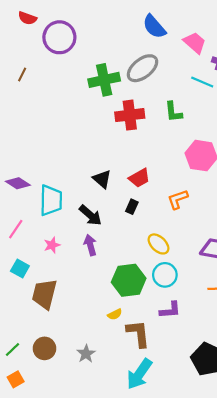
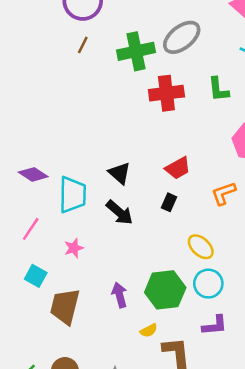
brown line: (22, 75) -> (83, 45), moved
black triangle: (102, 179) -> (119, 173), moved
purple arrow: (90, 245) -> (119, 295), moved

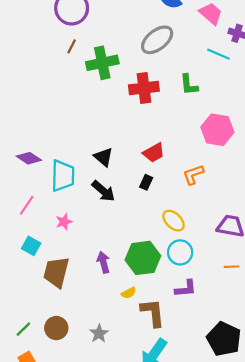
green cross: (136, 51) -> (102, 63), moved

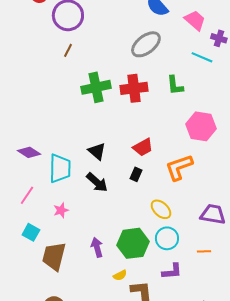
green cross: (102, 63) -> (96, 87), moved
orange L-shape: (193, 175) -> (179, 167), size x1.4
orange line: (232, 267) -> (204, 251), moved

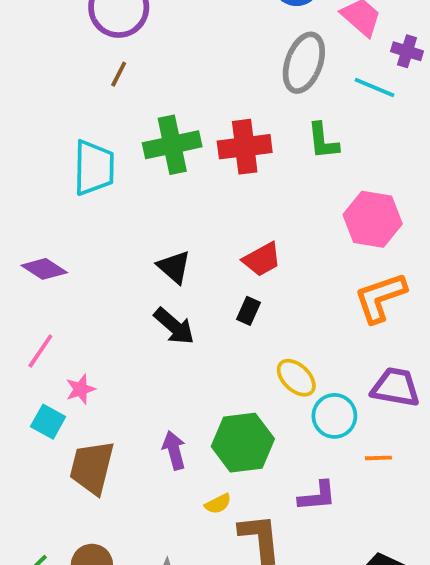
gray ellipse: (146, 44) -> (304, 63), moved, turned -32
orange L-shape: (179, 167) -> (380, 298), moved
cyan trapezoid: (60, 168) -> (94, 168), moved
pink star: (61, 210) -> (81, 389), moved
cyan circle: (167, 238) -> (334, 416), moved

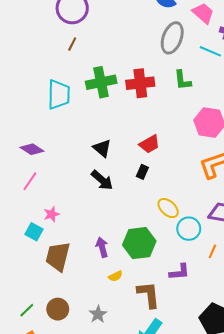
pink line: (40, 351) -> (30, 181), moved
orange line: (378, 458) -> (212, 251), turned -64
yellow semicircle: (218, 504) -> (116, 276), moved

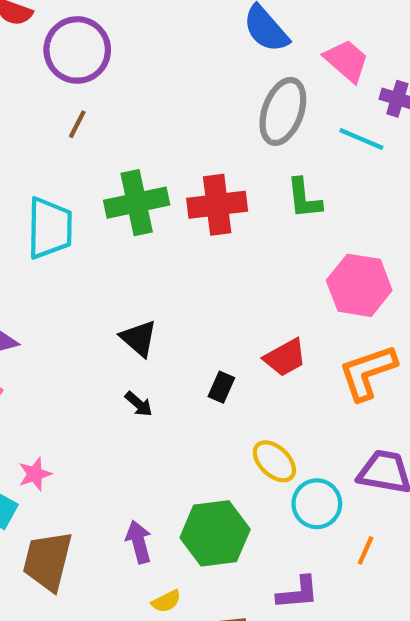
red trapezoid: (150, 144) -> (285, 357), moved
black arrow: (102, 180) -> (139, 404), size x0.6

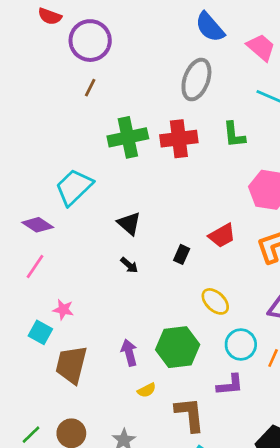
gray ellipse: (283, 111) -> (196, 80), moved
cyan trapezoid: (50, 228) -> (74, 187), moved, turned -135
pink star: (35, 474) -> (63, 310), turned 30
cyan circle: (317, 504) -> (241, 345), moved

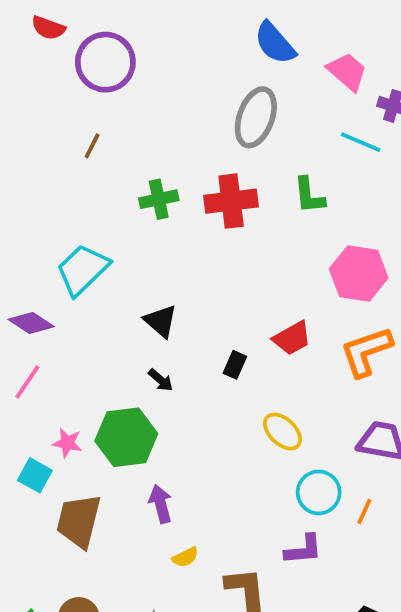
brown line: (90, 88) -> (92, 146), moved
green cross: (128, 137) -> (159, 199), size x0.7
green hexagon: (178, 347) -> (126, 437), moved

